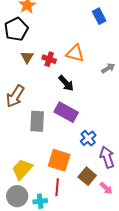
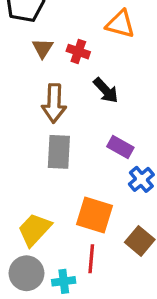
orange triangle: (75, 53) -> (120, 24), moved
brown arrow: (15, 96) -> (54, 103), moved, turned -30
purple rectangle: (66, 112) -> (120, 147), moved, size x0.7

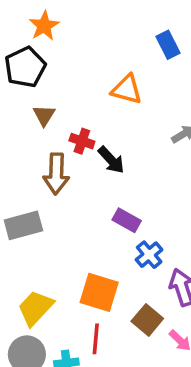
red cross: (78, 52) -> (82, 141), moved
gray rectangle: (59, 152) -> (23, 225), moved, turned 72

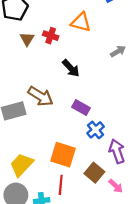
red cross: (82, 141) -> (51, 36), moved
brown arrow: (56, 174) -> (41, 96), moved, turned -60

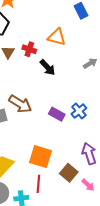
black arrow: (71, 68) -> (48, 67), moved
blue cross: (96, 130) -> (79, 111), moved

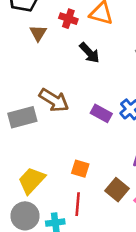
red cross: (29, 49) -> (68, 19), moved
orange square: (40, 157) -> (80, 169), size x0.6

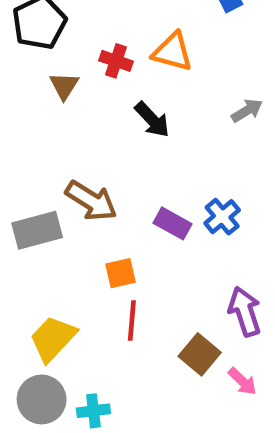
orange square: (80, 169) -> (121, 273), moved, turned -30
red line: (78, 204) -> (132, 320), moved

